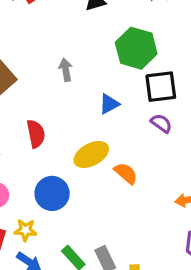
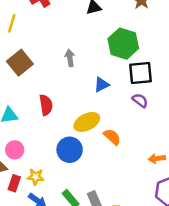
blue circle: (52, 193) -> (70, 150), moved

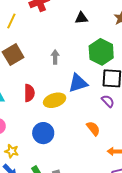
blue triangle: (101, 85) -> (78, 83), size x1.5
yellow ellipse: (87, 122) -> (55, 100), moved
orange semicircle: (112, 137) -> (93, 128), moved

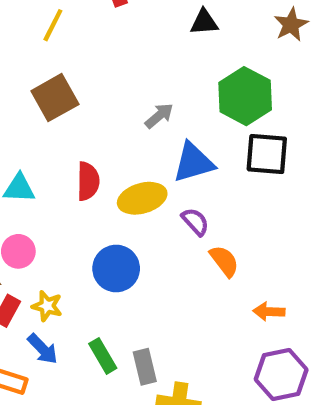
gray arrow: (55, 57) -> (159, 116), moved, turned 48
purple semicircle: (108, 101) -> (195, 222), moved

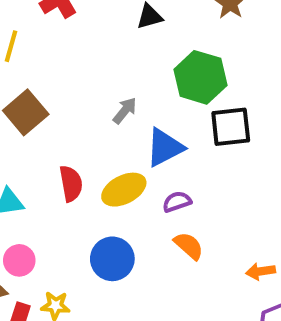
purple semicircle: (195, 222) -> (177, 202), turned -56
orange semicircle: (224, 261) -> (189, 246), moved

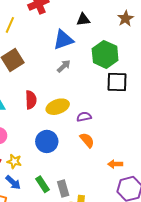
blue triangle: (165, 148) -> (63, 40), moved
orange arrow: (261, 271) -> (115, 164), moved

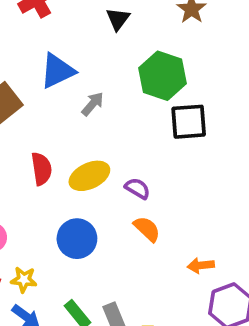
black triangle: (83, 20) -> (118, 19), turned -40
blue triangle: (63, 40) -> (57, 71), moved
purple semicircle: (84, 117) -> (137, 188), turned 48

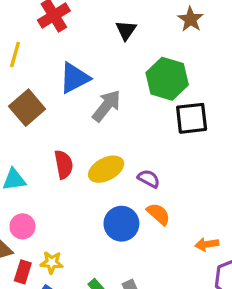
gray arrow: (93, 104) -> (107, 106), size x1.5
blue circle: (77, 239) -> (121, 224), moved

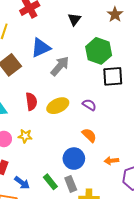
purple semicircle: (149, 179) -> (89, 105), moved
blue circle: (121, 224) -> (74, 159), moved
orange arrow: (207, 244) -> (111, 161), moved
yellow star: (52, 262) -> (25, 136), moved

